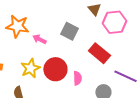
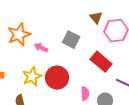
orange star: (17, 26) -> (19, 35), turned -30
pink semicircle: (77, 78) -> (85, 94), moved

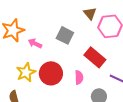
pink semicircle: (85, 94) -> (79, 77), moved

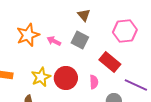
brown triangle: (90, 13) -> (84, 15), moved
pink arrow: (35, 43) -> (54, 41), moved

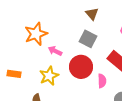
pink arrow: (54, 41) -> (55, 51), moved
red circle: (66, 78) -> (81, 67), moved

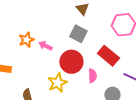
orange star: (36, 34) -> (26, 40), moved, size x0.7
yellow star: (49, 76) -> (57, 83), moved

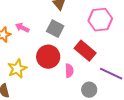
pink arrow: (45, 46) -> (22, 28), moved
yellow star: (57, 83) -> (17, 69), moved

